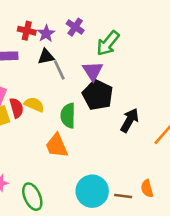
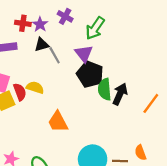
green semicircle: (68, 116) -> (105, 89), moved

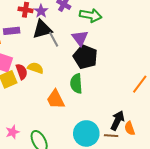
green arrow: (95, 28) -> (91, 15), turned -115
black triangle: (42, 45) -> (42, 29), size x1.5
green semicircle: (105, 89) -> (76, 84), moved
black arrow: (120, 94) -> (117, 121), moved

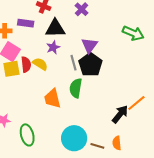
purple star: (41, 11) -> (53, 47), moved
green arrow: (91, 15) -> (133, 33), moved
gray line: (54, 39) -> (74, 63), moved
black arrow: (117, 121) -> (120, 114), moved

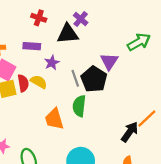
purple rectangle: (26, 23) -> (32, 46), moved
black triangle: (55, 28) -> (68, 34), moved
green arrow: (133, 33) -> (139, 42), turned -50
purple triangle: (90, 45) -> (109, 61), moved

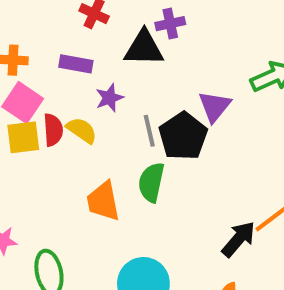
purple cross: (81, 19) -> (170, 24), turned 32

